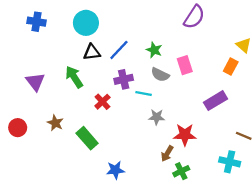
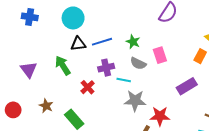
blue line: (119, 50) -> (102, 42), turned 30
gray star: (157, 117) -> (135, 101), size x1.5

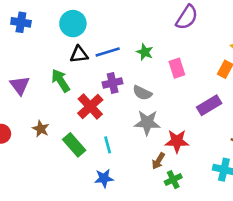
gray semicircle: (138, 63) -> (142, 93), moved
cyan line: (124, 80) -> (108, 145), moved, turned 64
red cross: (88, 87) -> (90, 106), size x1.5

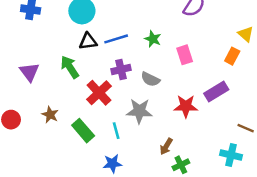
gray star: (147, 123) -> (139, 111), moved
red star: (177, 141) -> (186, 106), moved

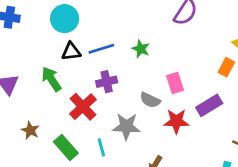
pink rectangle: (185, 55) -> (175, 83), moved
gray semicircle: (150, 79) -> (150, 100), moved

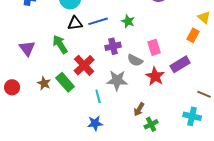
purple cross: (107, 82) -> (113, 46), moved
red star: (176, 121) -> (155, 76), turned 30
green rectangle: (66, 147) -> (65, 82), moved

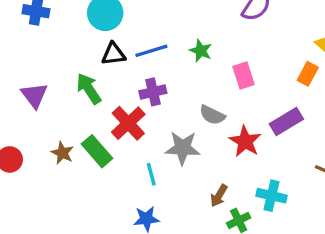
purple cross: (113, 46) -> (153, 92), moved
pink rectangle: (154, 47) -> (244, 75), moved
cyan cross: (192, 116) -> (272, 196), moved

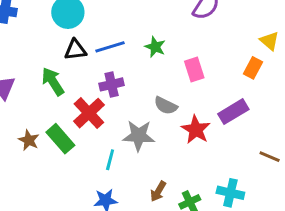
cyan line: (151, 174) -> (110, 160), turned 30
brown arrow: (219, 196) -> (158, 191), moved
cyan cross: (272, 196) -> (230, 193), moved

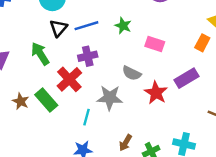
black triangle: (75, 50) -> (58, 28), turned -42
pink rectangle: (194, 69) -> (155, 44), turned -54

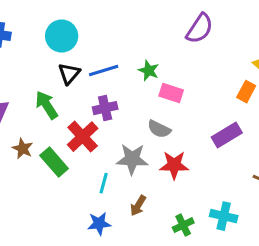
pink rectangle: (155, 44) -> (171, 93), moved
red star: (156, 93) -> (174, 165), moved, turned -30
brown star: (21, 101) -> (23, 149), moved
brown arrow: (125, 143) -> (138, 206), moved

